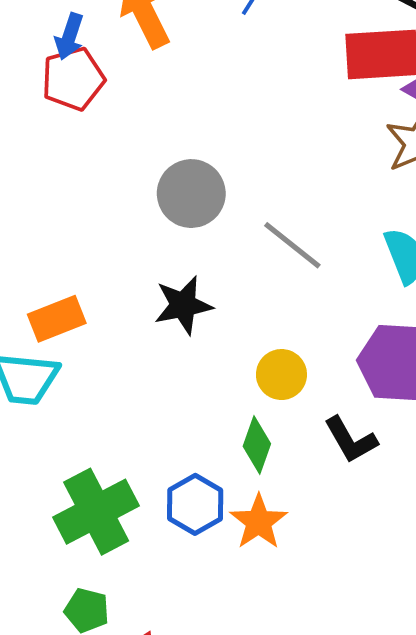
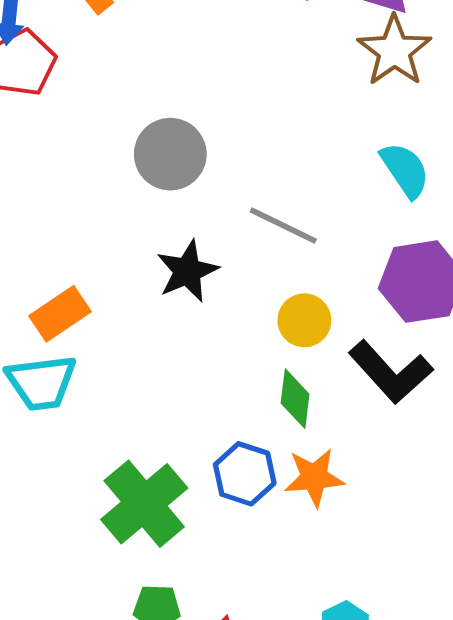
gray line: (292, 245) -> (283, 226), moved
black L-shape: (351, 440) -> (391, 372), size x1.4
orange star: (259, 522) -> (314, 477), turned -30

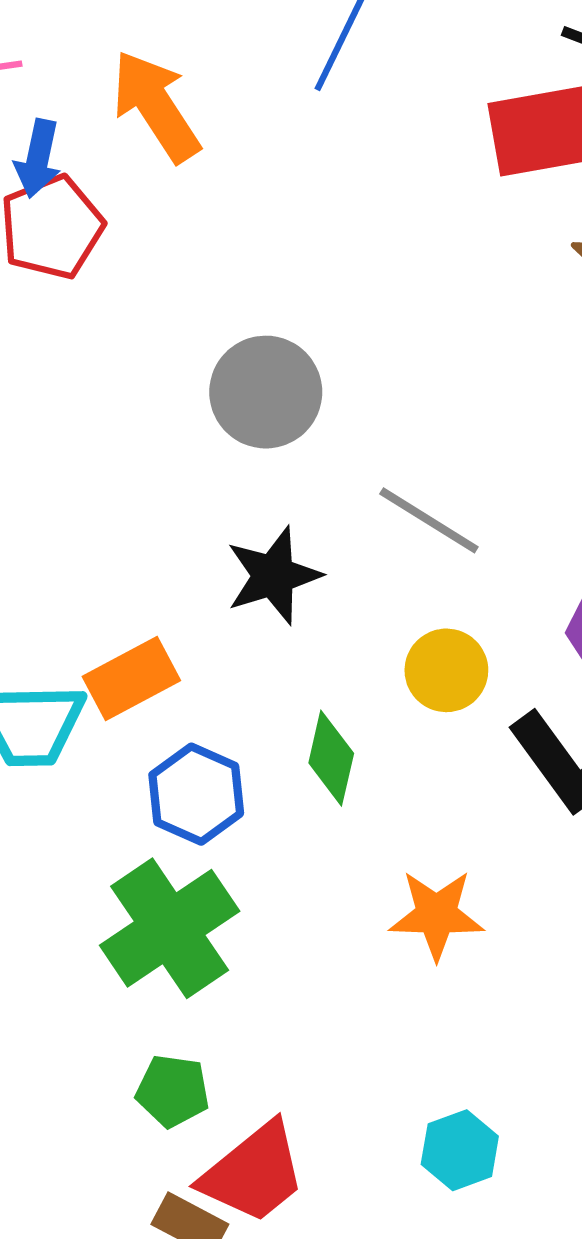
orange rectangle: (60, 314) -> (131, 678), moved
green diamond: (295, 399) -> (331, 758), moved
blue hexagon: (245, 474) -> (196, 794), moved

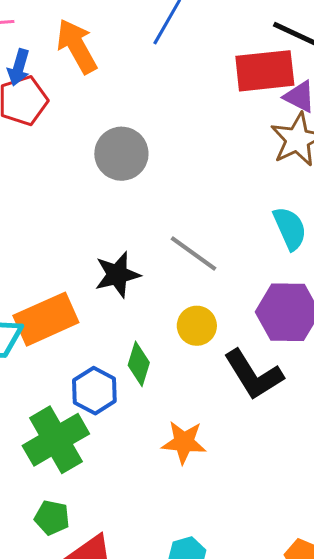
gray circle: (266, 392) -> (121, 154), moved
orange rectangle: (131, 678) -> (46, 319), size x1.4
blue hexagon: (196, 794) -> (94, 391), moved

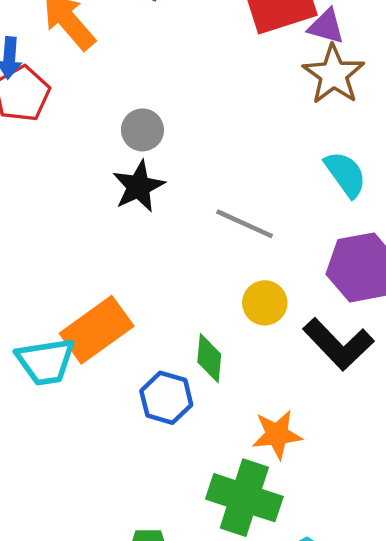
gray circle: (121, 154) -> (142, 130), size x0.7
black star: (117, 275) -> (139, 186), moved
green cross: (56, 440) -> (244, 498), moved, turned -30

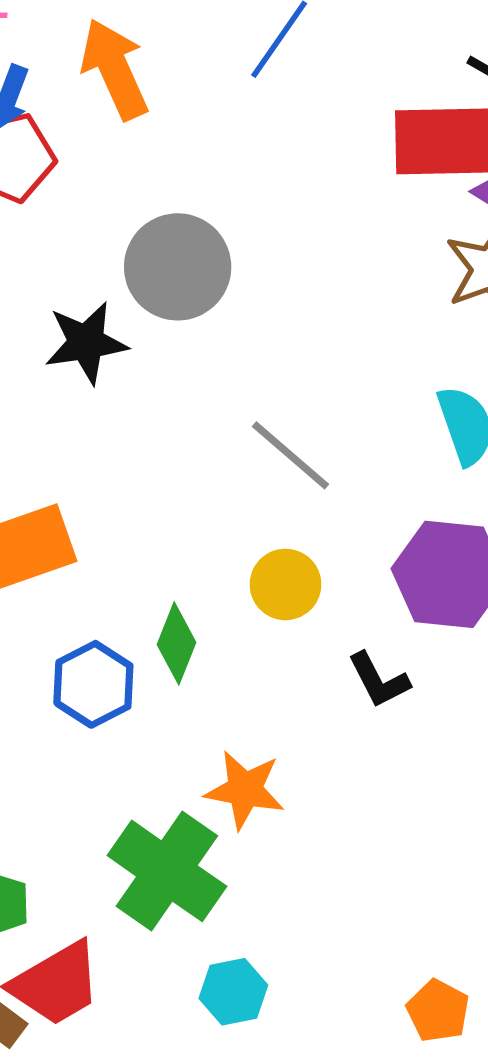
gray circle: (142, 130) -> (178, 267), size x1.6
black star: (139, 186) -> (86, 343), moved
black L-shape: (338, 344) -> (379, 680), size x0.6

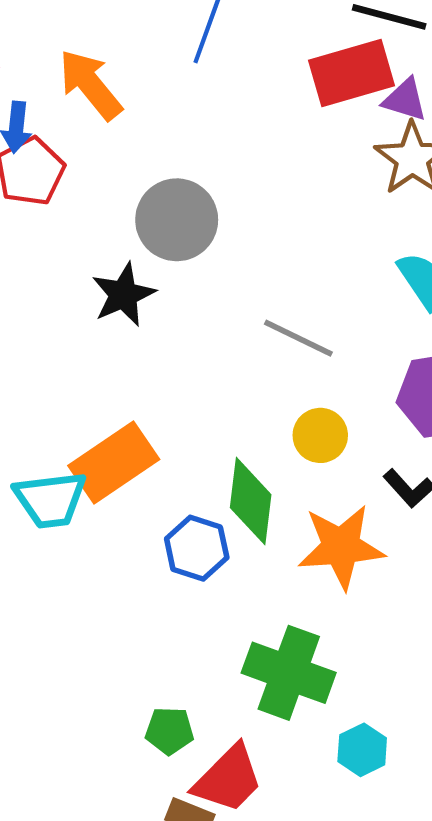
green diamond: (176, 643) -> (251, 501), size x1.4
orange star: (245, 790) -> (341, 547), moved, size x1.4

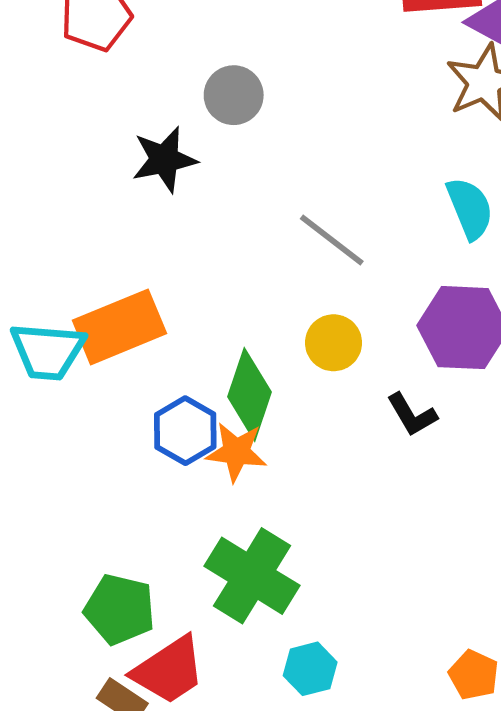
gray circle: (177, 220) -> (234, 95), size x0.7
orange star: (341, 547) -> (236, 452), moved, size x0.7
green pentagon: (169, 731) -> (120, 609), size x1.4

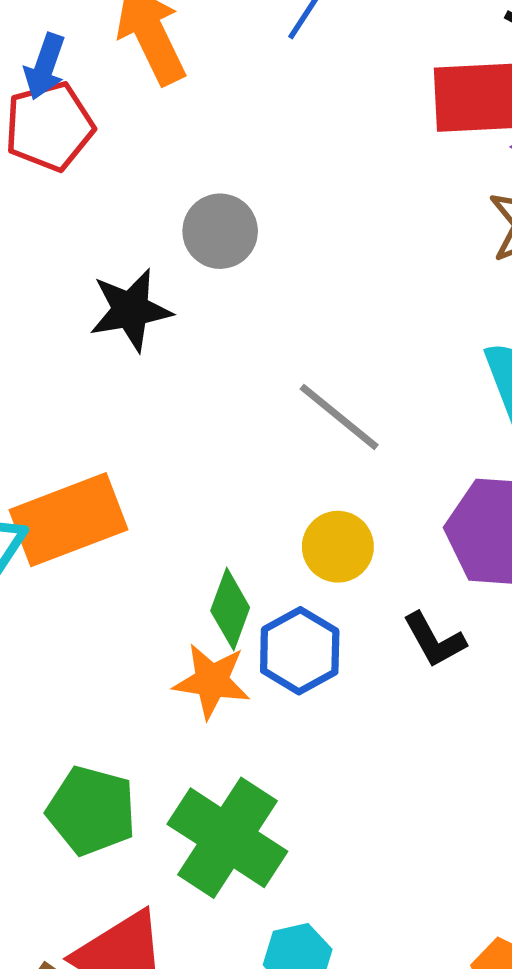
green diamond: (250, 394) -> (230, 609), size x0.7
blue hexagon: (185, 431) -> (300, 651), moved
green pentagon: (120, 609) -> (92, 811), moved

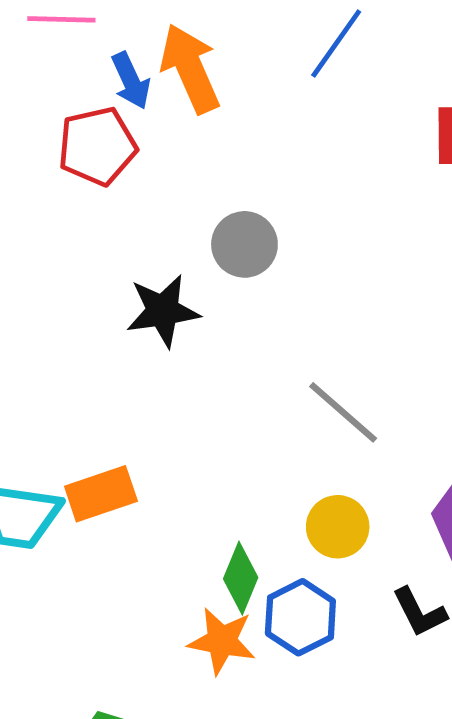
blue arrow: (45, 66) -> (131, 81), moved, turned -46
orange rectangle: (69, 520) -> (101, 494), size x0.7

